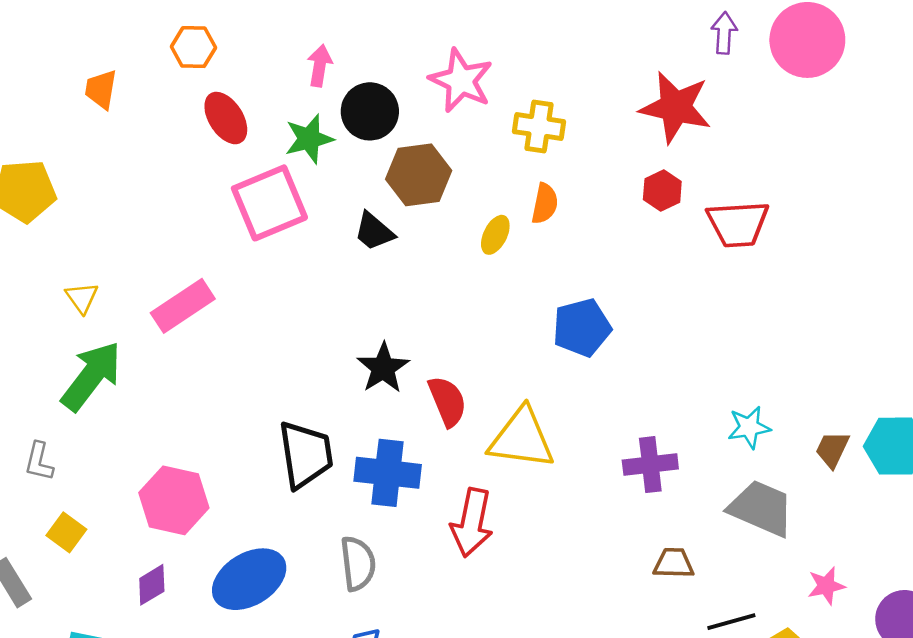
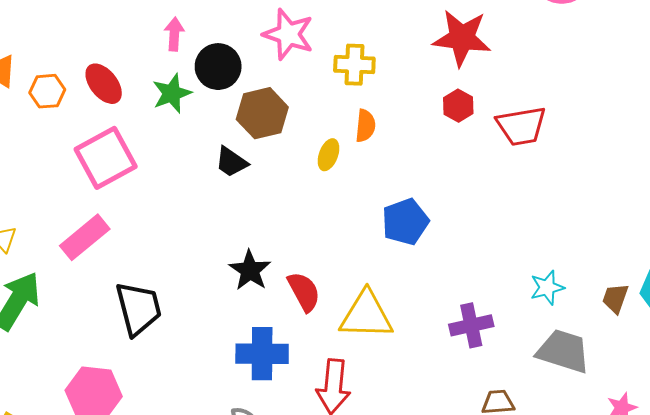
orange hexagon: (193, 47) -> (47, 91), moved
pink square: (269, 203) -> (106, 158), moved
black trapezoid: (306, 455) -> (138, 309), moved

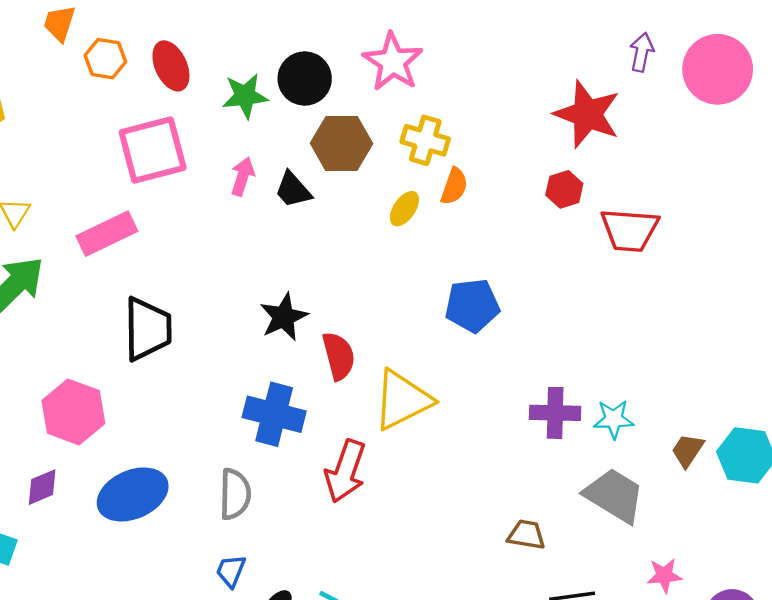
pink arrow: (174, 34) -> (243, 176), moved
yellow cross: (354, 65) -> (425, 140), moved
yellow triangle: (366, 315) -> (402, 400), turned -42
purple cross: (471, 325) -> (555, 413), moved

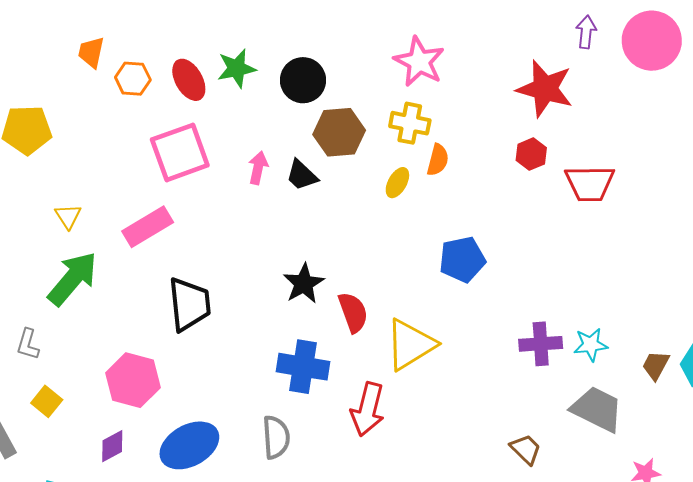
pink star: (393, 62) -> (419, 62), moved
green star: (245, 96) -> (237, 68), moved
brown trapezoid: (526, 535) -> (526, 449), turned 40

